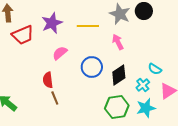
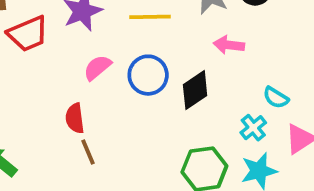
pink arrow: (118, 42) -> (229, 45), moved, turned -56
blue circle: (92, 67) -> (148, 75), moved
black diamond: (119, 75) -> (195, 90), moved

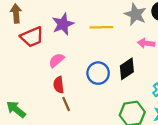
pink semicircle: (97, 68) -> (57, 60), moved
blue circle: (148, 75) -> (98, 73), moved

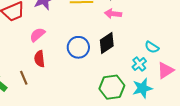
pink arrow: (146, 43) -> (113, 14), moved
brown line: (66, 104) -> (24, 78), moved

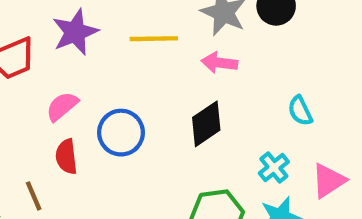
blue circle: (78, 47) -> (121, 133), moved
cyan semicircle: (152, 47) -> (300, 111), moved, turned 32

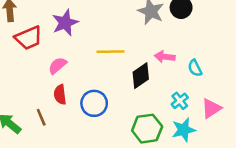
yellow line: (154, 39) -> (110, 52), moved
pink arrow: (219, 63) -> (165, 57), moved
blue circle: (121, 133) -> (94, 103), moved

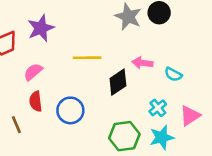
cyan semicircle: (195, 68) -> (173, 74), turned -36

